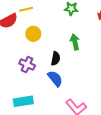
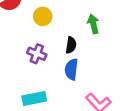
blue semicircle: (55, 79) -> (71, 69), turned -132

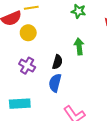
yellow circle: (43, 16) -> (28, 33), moved

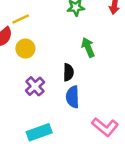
purple cross: (27, 66) -> (35, 86), turned 35

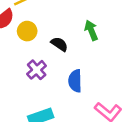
black semicircle: (68, 72) -> (59, 44), moved, turned -56

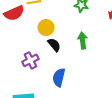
yellow circle: (27, 31) -> (46, 28), moved

